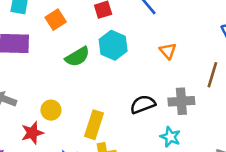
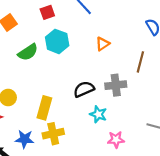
orange triangle: (168, 51) -> (103, 44), turned 40
cyan star: (170, 137) -> (98, 114), moved

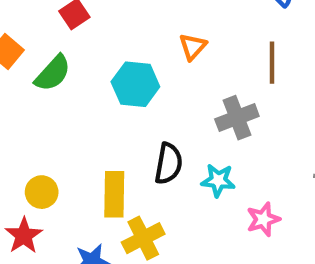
cyan hexagon: (57, 41) -> (135, 84), moved
green semicircle: (28, 52) -> (53, 73), moved
black semicircle: (84, 89) -> (168, 164), moved, turned 138

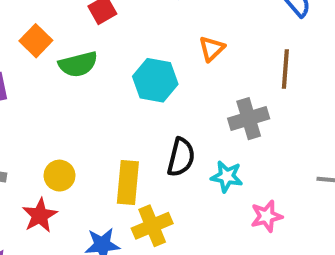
green semicircle: (53, 73) -> (78, 64), turned 30

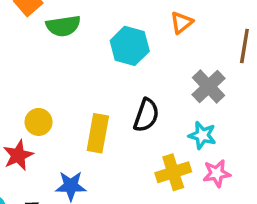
gray cross: (249, 119) -> (209, 87), turned -32
cyan star: (227, 176) -> (202, 135), moved
yellow cross: (152, 226) -> (173, 172), moved

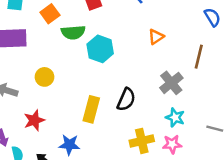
cyan hexagon: (130, 46) -> (100, 49), moved
yellow circle: (39, 122) -> (44, 77), moved
cyan star: (202, 135) -> (175, 117), moved

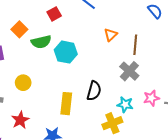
brown line: (199, 57) -> (135, 45), moved
cyan star: (175, 117) -> (125, 105), moved
pink star: (172, 144) -> (151, 98), moved

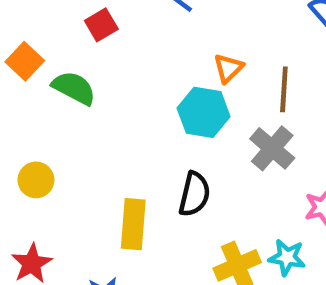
green semicircle: (41, 42) -> (74, 88), turned -138
cyan hexagon: (66, 52) -> (204, 112), moved
cyan star: (125, 105) -> (287, 257), moved

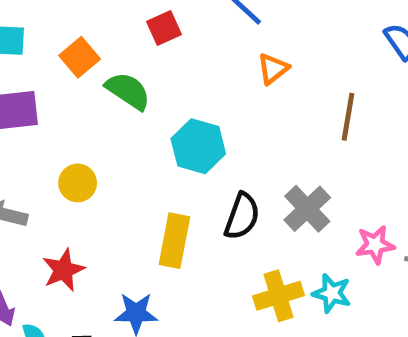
orange triangle: (228, 68) -> (273, 69), moved
cyan hexagon: (204, 112) -> (198, 146), moved
gray cross: (272, 148) -> (307, 209), moved

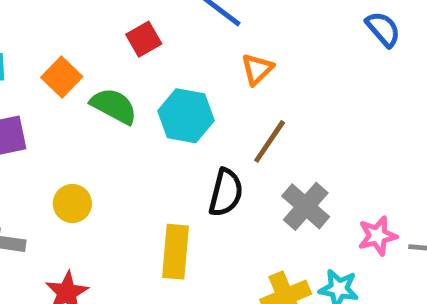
brown line: (348, 117) -> (270, 141), moved, turned 30
cyan hexagon: (198, 146) -> (186, 116), moved
black semicircle: (242, 216) -> (226, 193), moved

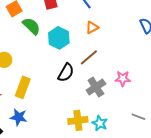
pink star: (377, 236) -> (123, 79), moved
yellow rectangle: (175, 252) -> (23, 87), moved

